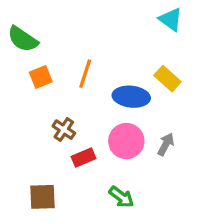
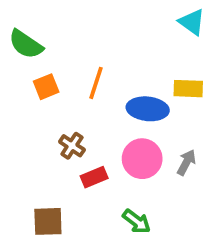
yellow rectangle: (167, 79) -> (188, 89), turned -40

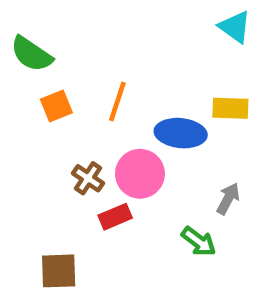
pink circle: (142, 159) -> (140, 174), moved
green arrow: (137, 221) -> (199, 242), moved

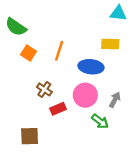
cyan triangle: (235, 27) -> (118, 13), turned -30
orange square: (56, 106) -> (28, 53), turned -35
yellow rectangle: (230, 108) -> (110, 44), moved
pink circle: (140, 174) -> (85, 95), moved

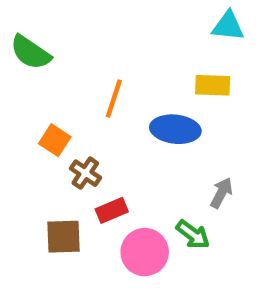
orange square: (28, 53) -> (55, 140), moved
pink circle: (85, 95) -> (145, 252), moved
brown square: (30, 136) -> (63, 237), moved

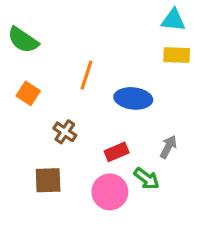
yellow rectangle: (213, 85) -> (177, 55), moved
orange square: (55, 140) -> (28, 93), moved
red rectangle: (112, 210) -> (117, 152), moved

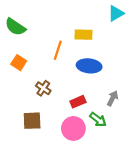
cyan triangle: (173, 20) -> (116, 13), turned -36
yellow rectangle: (177, 55) -> (83, 35), moved

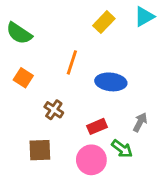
yellow rectangle: (83, 35) -> (104, 22), moved, turned -48

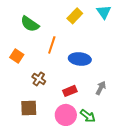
cyan triangle: (144, 17) -> (104, 12), turned -35
green semicircle: (19, 33) -> (30, 24), moved
green arrow: (122, 149) -> (88, 116), moved

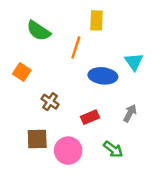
cyan triangle: (104, 12) -> (134, 62), moved
yellow rectangle: (75, 16) -> (96, 20), turned -42
orange line: (52, 45) -> (76, 48), moved
pink circle: (66, 115) -> (68, 151), moved

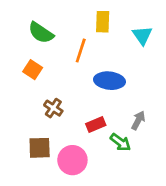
cyan triangle: (134, 62) -> (142, 35), moved
orange square: (22, 72) -> (33, 70), moved
green arrow: (113, 149) -> (120, 142), moved

